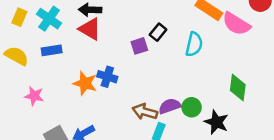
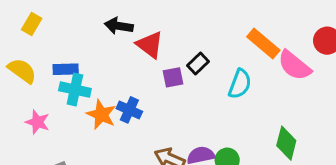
cyan cross: (49, 19) -> (75, 90), moved, turned -30
red triangle: (90, 29) -> (150, 45), moved

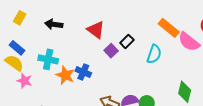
black arrow: (119, 26) -> (54, 24), moved
blue rectangle: (66, 69) -> (17, 48), moved, turned 42
yellow semicircle: (22, 71) -> (14, 63), moved
purple square: (173, 77) -> (111, 51), turned -32

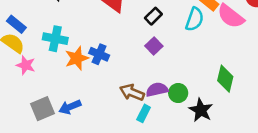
purple square: (111, 51) -> (154, 46), moved
cyan semicircle: (154, 54) -> (195, 19), moved
orange star: (65, 75) -> (77, 58), turned 30

